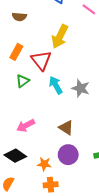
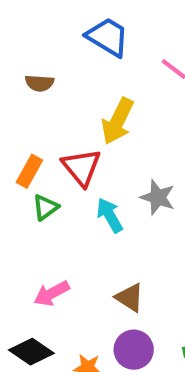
orange rectangle: (16, 52) -> (29, 171), moved
gray star: (81, 88) -> (158, 197), moved

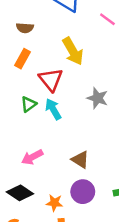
yellow arrow: (118, 121) -> (73, 51), turned -56
orange rectangle: (29, 171) -> (22, 59), moved
cyan arrow: (110, 215) -> (53, 109), moved

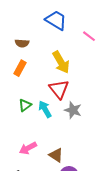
red triangle: (51, 80) -> (59, 89), moved
gray star: (98, 98) -> (73, 110), moved
brown triangle: (80, 160) -> (56, 155), moved

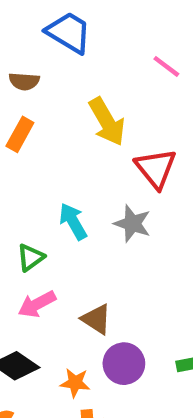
blue trapezoid: (56, 20) -> (69, 32), moved
red triangle: (59, 89) -> (156, 168), moved
green triangle: (25, 105) -> (31, 257), moved

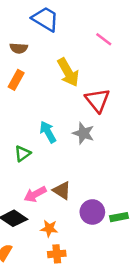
pink arrow: (37, 304) -> (35, 194), moved
purple circle: (124, 364) -> (92, 212), moved

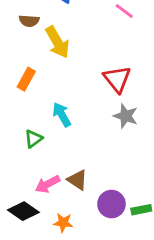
yellow arrow: (68, 72) -> (57, 42), moved
orange rectangle: (16, 80) -> (26, 79), moved
gray star: (83, 133) -> (126, 116), moved

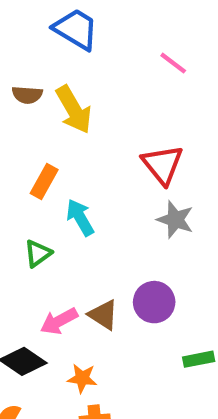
brown semicircle: (29, 21) -> (27, 95), moved
orange rectangle: (26, 79) -> (44, 182), moved
purple circle: (111, 204) -> (154, 302), moved

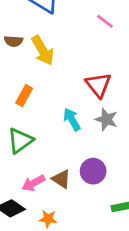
cyan arrow: (80, 217) -> (72, 119), moved
green triangle: (38, 253) -> (20, 141), size x1.5

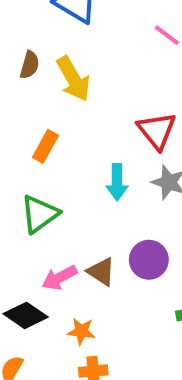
brown semicircle: (14, 41) -> (30, 65), turned -78
cyan arrow: (72, 119) -> (117, 182), turned -150

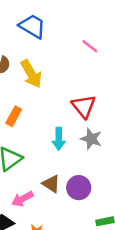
brown triangle: (101, 272) -> (51, 184), moved

